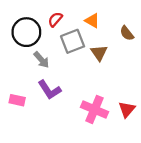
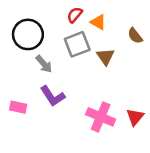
red semicircle: (55, 19) -> (75, 15), moved

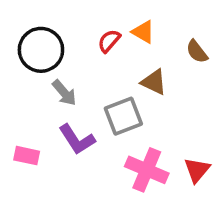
red semicircle: (75, 15) -> (109, 41), moved
gray square: (77, 44) -> (123, 116), moved
brown triangle: (105, 57) -> (154, 82), turned -30

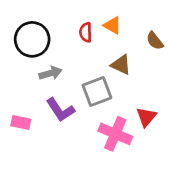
red semicircle: (109, 41) -> (86, 32), turned -42
gray arrow: (64, 93) -> (50, 73), turned -65
red triangle: (197, 170) -> (146, 117), moved

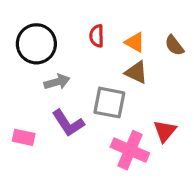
orange triangle: (112, 25) -> (135, 42), moved
gray square: (97, 92) -> (109, 103), turned 32

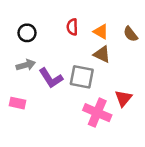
black circle: (36, 44) -> (27, 33), size x0.6
gray arrow: (57, 82) -> (26, 65), moved
purple L-shape: (68, 123) -> (51, 78), moved

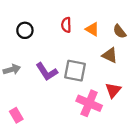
brown triangle: (102, 54) -> (110, 55), moved
gray arrow: (26, 65) -> (12, 70), moved
pink rectangle: (18, 103) -> (16, 115), moved, turned 48

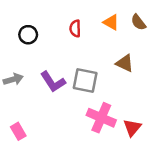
orange triangle: (92, 29) -> (111, 22), moved
brown semicircle: (120, 31) -> (138, 22), moved
red triangle: (113, 90) -> (132, 128), moved

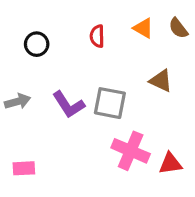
red triangle: (132, 128) -> (170, 164), turned 42
pink rectangle: (18, 131) -> (24, 168), turned -63

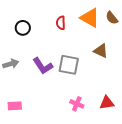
orange triangle: (143, 28) -> (90, 18), size x1.5
pink cross: (131, 151) -> (77, 104), moved, size x0.6

